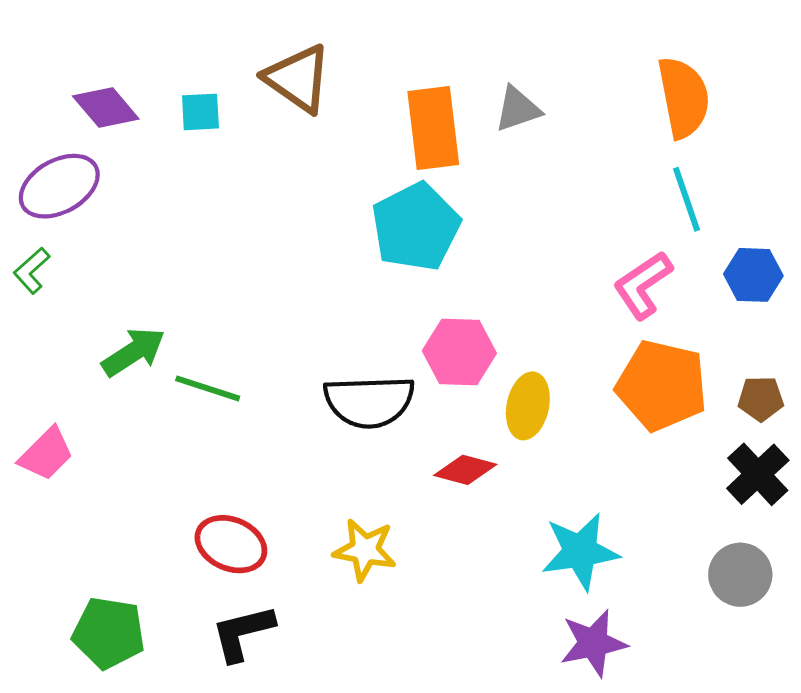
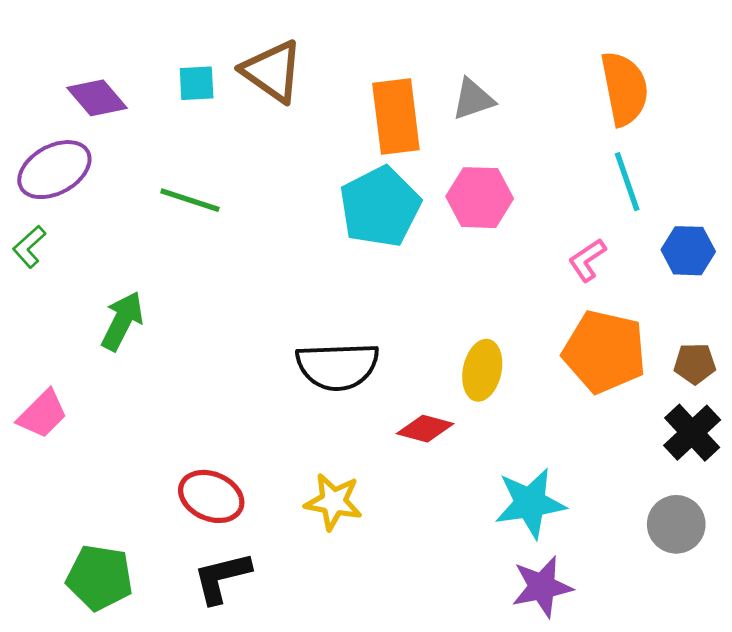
cyan square: (200, 112) -> (197, 83), moved
pink L-shape: (643, 285) -> (587, 260), size x0.7
green arrow: (133, 352) -> (122, 321), turned -30
pink hexagon: (459, 352) -> (480, 198), moved
green line: (208, 388) -> (190, 200), moved

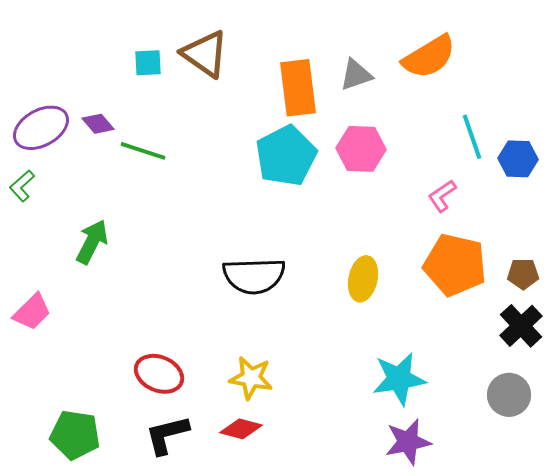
orange semicircle: (624, 89) -> (429, 57), moved, turned 70
purple diamond: (97, 98) -> (98, 124), moved, size x0.7
blue hexagon: (688, 251) -> (518, 159), moved
red diamond: (425, 429) -> (241, 429), moved

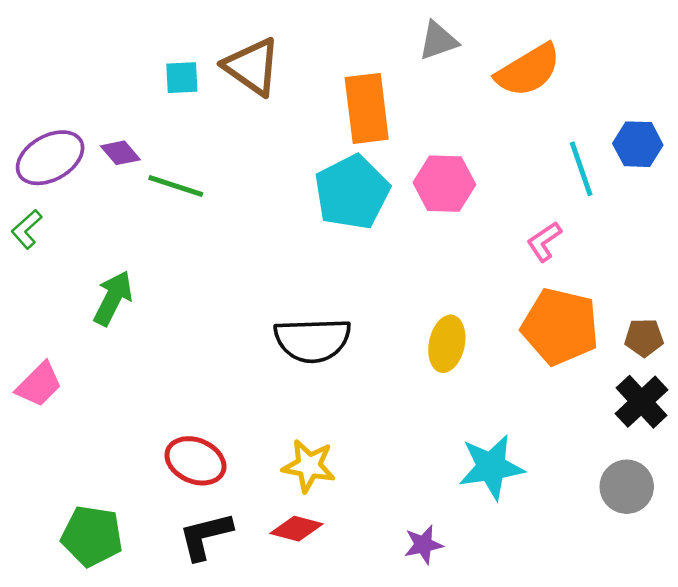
gray triangle: (356, 75) -> (438, 41), moved
blue hexagon: (518, 159) -> (638, 144), moved
purple star: (408, 442) -> (423, 545), moved, size x0.7

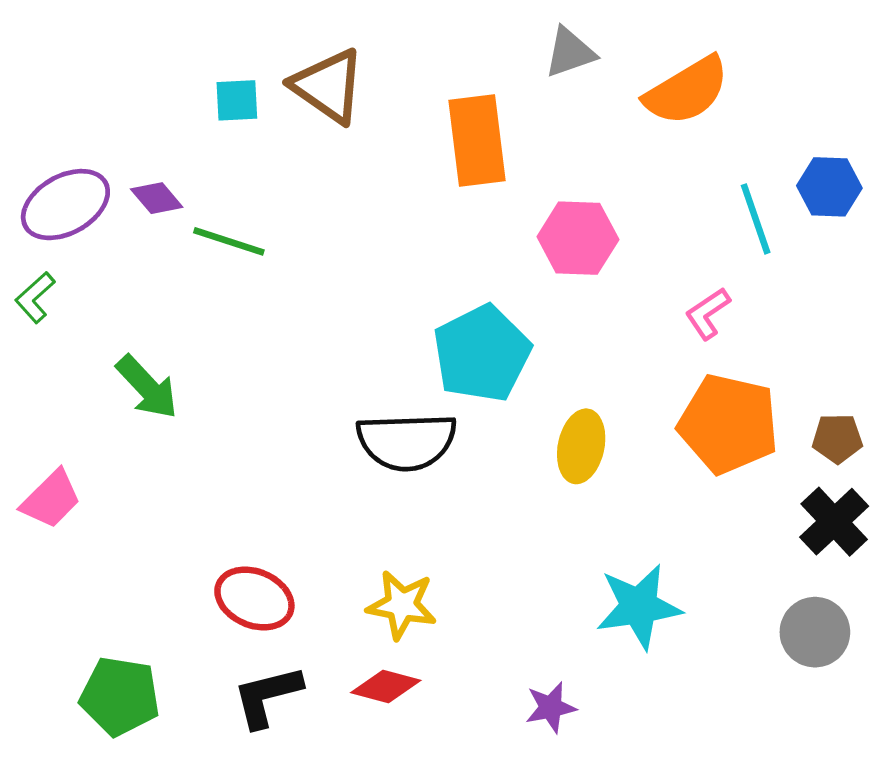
cyan pentagon: (352, 192) -> (482, 353), moved
green arrow: (113, 298) -> (147, 387), turned 110

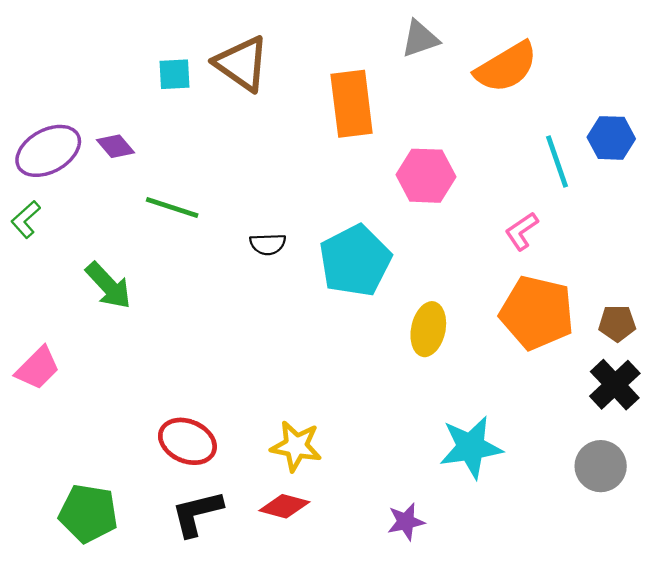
green line: (229, 241) -> (172, 208), moved
black semicircle: (407, 442) -> (268, 244), moved, size x0.5

